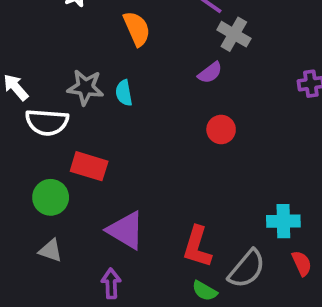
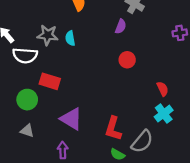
purple semicircle: (210, 73) -> (121, 26), turned -32
cyan cross: (283, 221) -> (164, 114), turned -36
red semicircle: (302, 263) -> (163, 89), moved

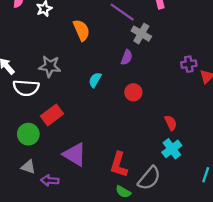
cyan semicircle: (70, 38) -> (95, 80), moved, turned 40
red rectangle: (50, 81) -> (52, 115), turned -54
purple arrow: (63, 150) -> (50, 180), moved, turned -84

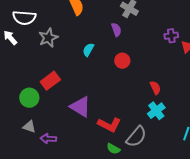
purple semicircle: (127, 57) -> (116, 30), turned -40
gray star: (50, 66) -> (48, 38), turned -30
white semicircle: (26, 88) -> (24, 18), moved
purple triangle: (75, 154) -> (80, 107), moved
red L-shape: (119, 165) -> (109, 125), turned -80

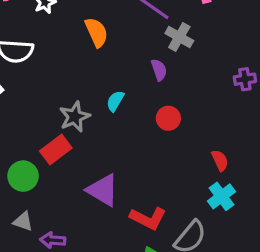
gray star: (48, 38) -> (75, 117), moved

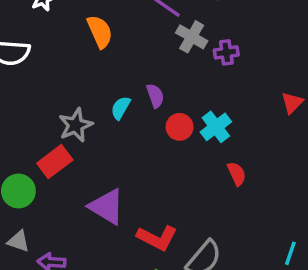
purple semicircle: (159, 70) -> (155, 96), moved
purple cross: (245, 79) -> (226, 52), moved
cyan cross: (221, 196) -> (216, 127), moved

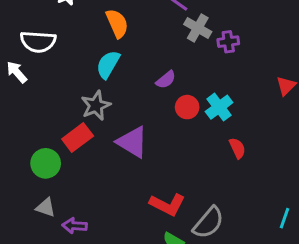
purple semicircle: (155, 96) -> (166, 80), turned 70
cyan semicircle: (121, 108) -> (108, 64), moved, size x1.4
purple triangle: (107, 207) -> (132, 142), moved

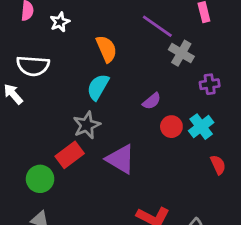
purple cross: (228, 42) -> (210, 84), moved

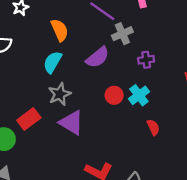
gray cross: (181, 53) -> (122, 34), turned 36
purple semicircle: (152, 101) -> (98, 57), moved, size x1.5
gray star: (87, 125) -> (60, 94), moved

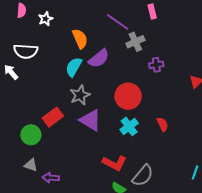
purple semicircle: (98, 57) -> (99, 59), moved
red circle: (114, 95) -> (128, 96), size x1.6
cyan cross: (139, 95) -> (129, 126), moved

